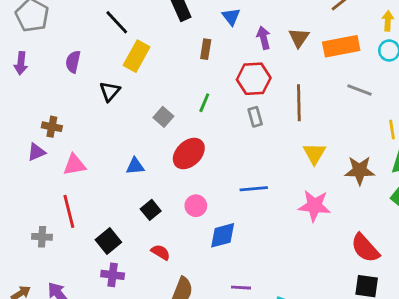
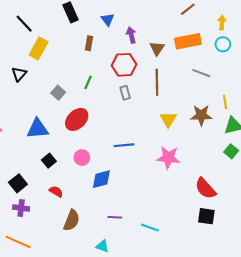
brown triangle: (299, 38) -> (157, 48), moved
blue triangle: (135, 166) -> (38, 129), size x1.6
brown star: (360, 170) -> (201, 115), moved

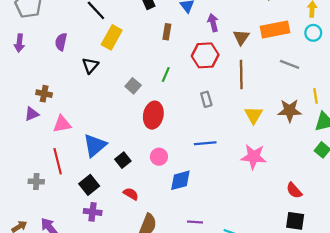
gray rectangle: (125, 93) -> (206, 99), moved
red ellipse: (77, 119) -> (153, 115), turned -35
blue triangle: (38, 129) -> (95, 145), moved, turned -35
red semicircle: (205, 188) -> (294, 190), size x0.7

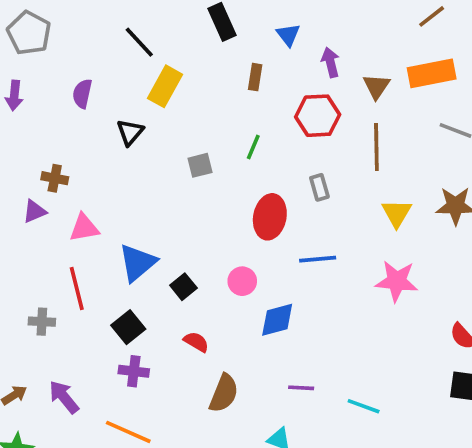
gray square: (133, 86) -> (200, 165), turned 35
red ellipse: (153, 115) -> (270, 217), moved

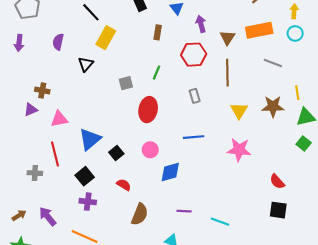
red ellipse: (270, 217) -> (148, 110), moved

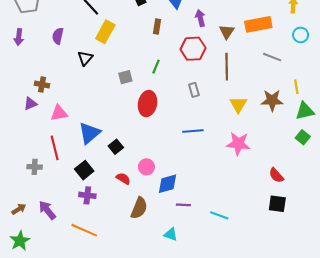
cyan circle: (295, 33) -> (301, 35), moved
pink circle: (150, 150) -> (146, 167), moved
blue diamond: (170, 172) -> (168, 184), moved

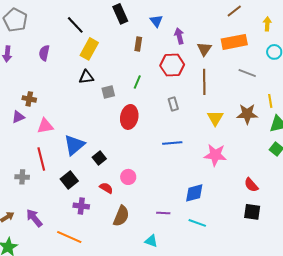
black triangle: (85, 58) -> (86, 77), moved, turned 42
blue diamond: (168, 184) -> (194, 193), moved
purple cross: (87, 195) -> (81, 206), moved

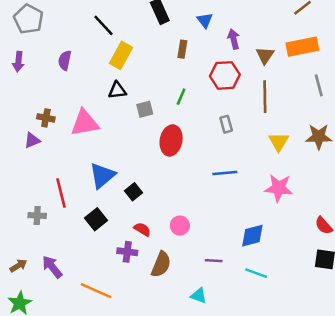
gray line: (247, 73) -> (319, 85), turned 54
pink triangle: (45, 126) -> (85, 123), moved, size x1.4
pink circle: (128, 177) -> (180, 226), moved
purple cross: (81, 206) -> (127, 252), moved

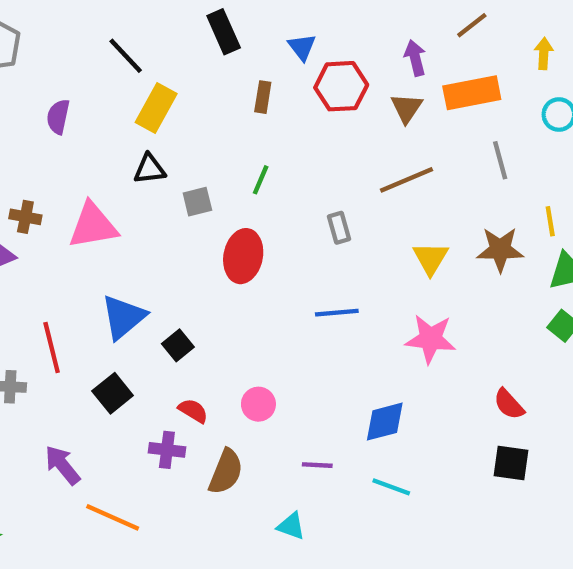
purple arrow: (234, 39) -> (415, 58), moved
red hexagon: (225, 75) -> (341, 86), moved
brown line: (265, 97) -> (407, 180), turned 68
purple arrow: (52, 267) -> (62, 465), moved

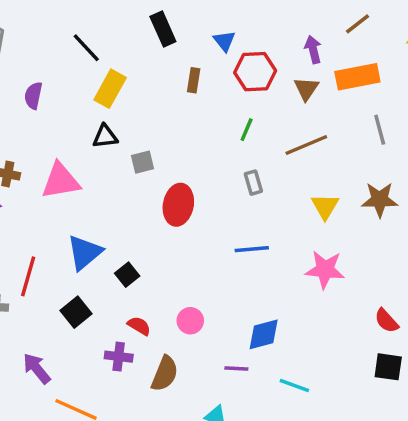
green line: (261, 180) -> (247, 130), moved
red line: (52, 348) -> (28, 276), turned 30
blue diamond: (385, 422) -> (264, 334), moved

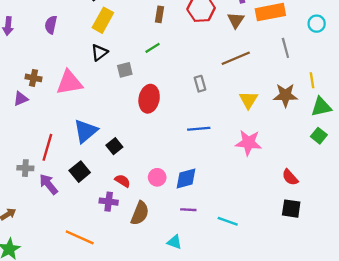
green line: (247, 130) -> (153, 48), moved, turned 35
black triangle: (105, 136) -> (99, 53), turned -30
blue diamond: (264, 334) -> (186, 178), moved
purple arrow: (37, 368) -> (49, 184), moved

